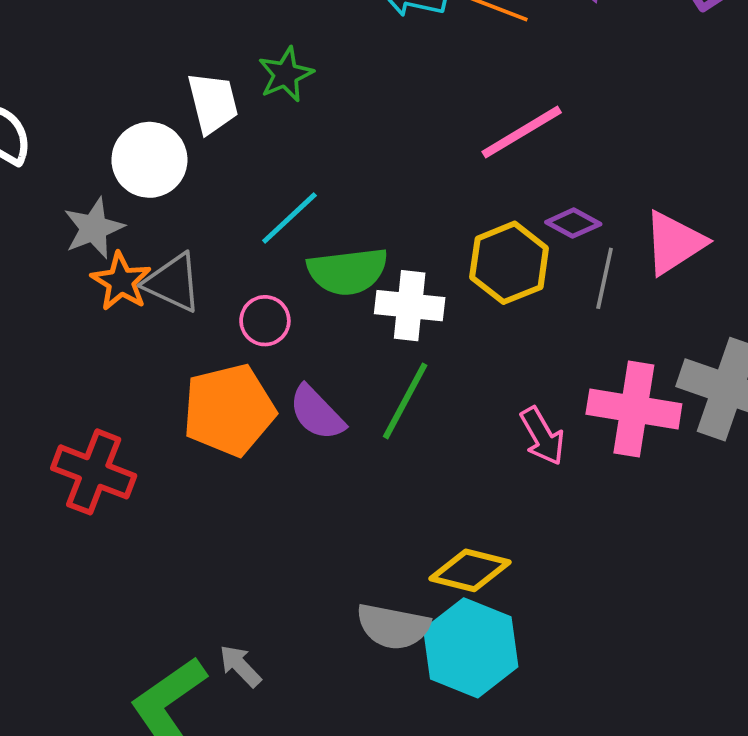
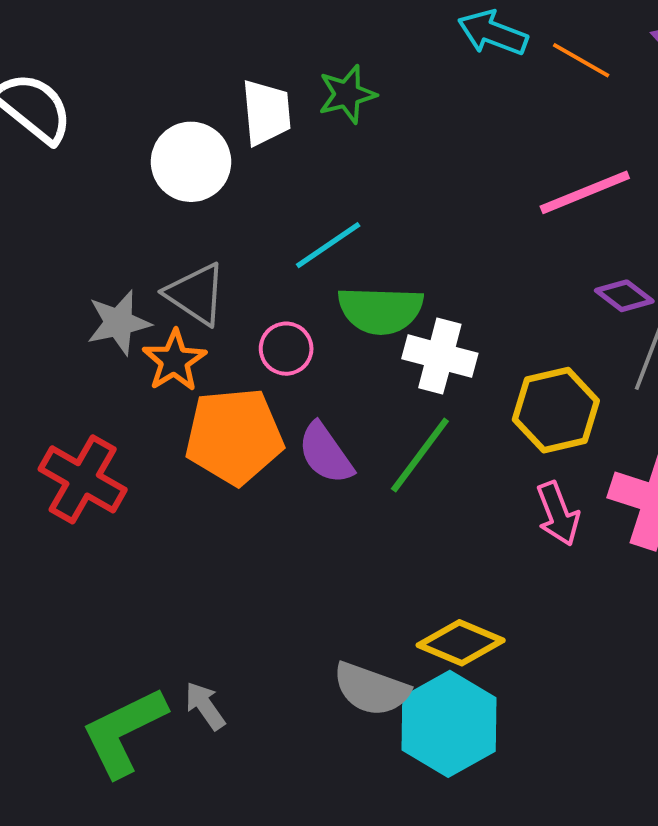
gray star: (94, 228) -> (119, 323), moved
yellow hexagon: (509, 263) -> (556, 410), moved
orange star: (121, 281) -> (174, 361), moved

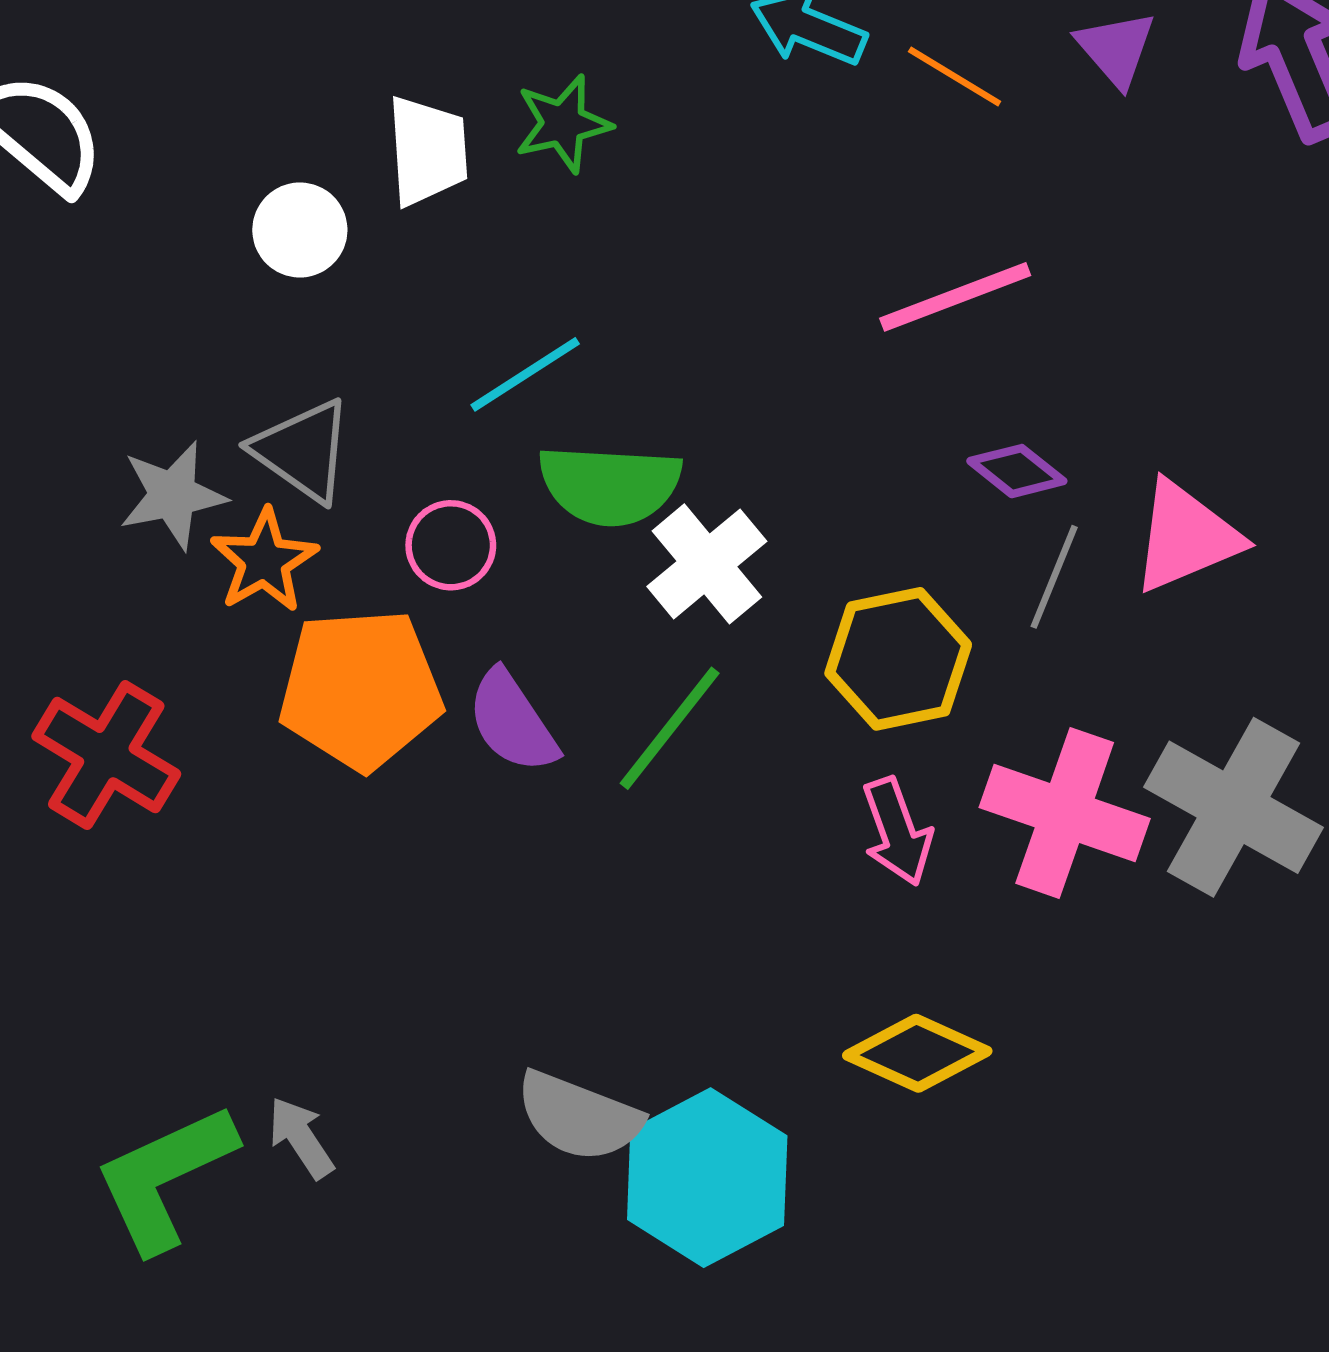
white circle: (191, 162) -> (300, 230), size x0.7
white cross: (440, 356) -> (707, 564), turned 34
yellow diamond: (461, 643) -> (917, 1053), moved

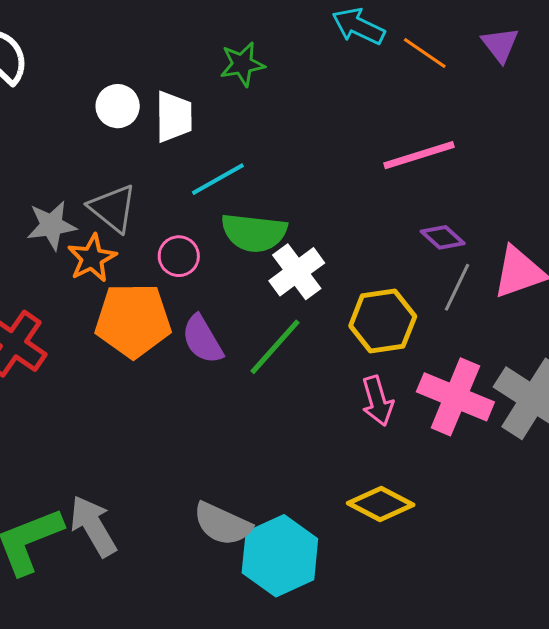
white trapezoid: (427, 151) -> (174, 117), moved
gray arrow: (301, 1138) -> (93, 526), size x1.6

